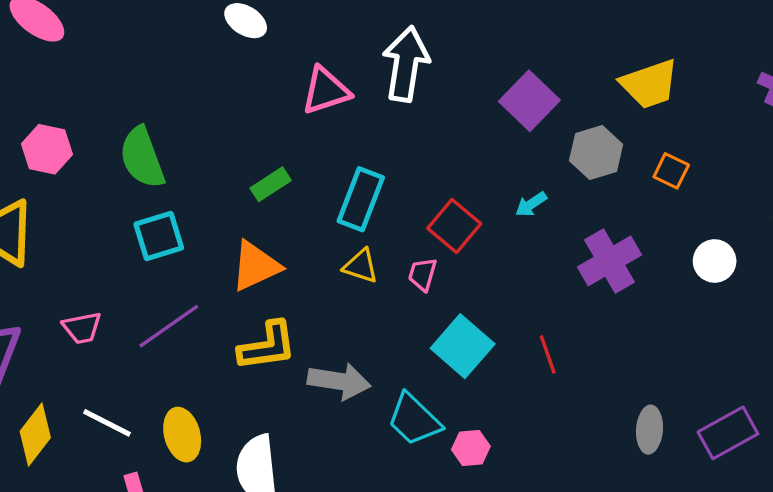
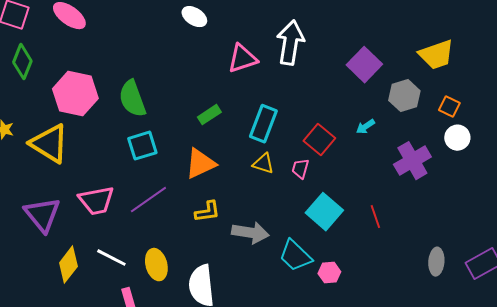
pink hexagon: (47, 149) -> (75, 94), size x1.5
white circle: (715, 261) -> (457, 138), moved
pink trapezoid: (82, 328) -> (96, 201), size x1.5
yellow L-shape: (267, 346) -> (207, 212), size x0.7

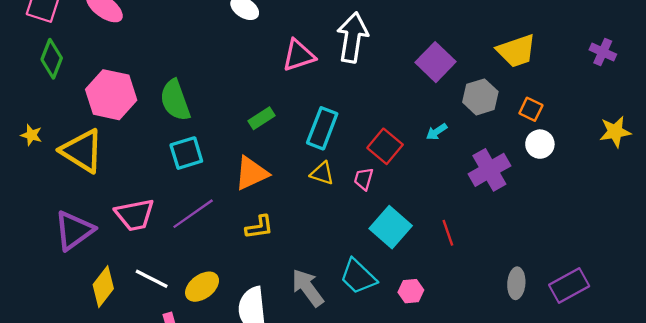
purple triangle: (42, 215) -> (74, 230), turned 33
gray arrow: (250, 233) -> (308, 288), moved, turned -135
yellow ellipse: (156, 265) -> (202, 287), turned 68
pink hexagon: (329, 273) -> (411, 291), moved

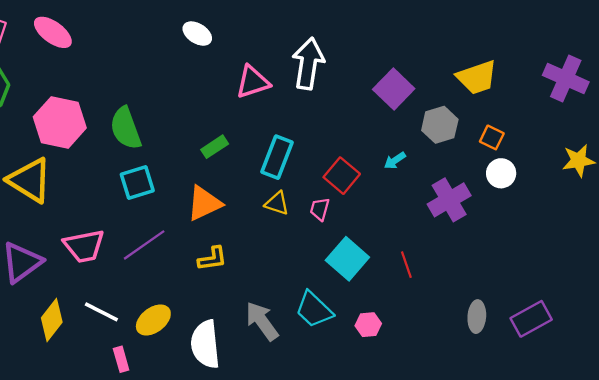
purple cross: (603, 52) -> (566, 79), size x1.6

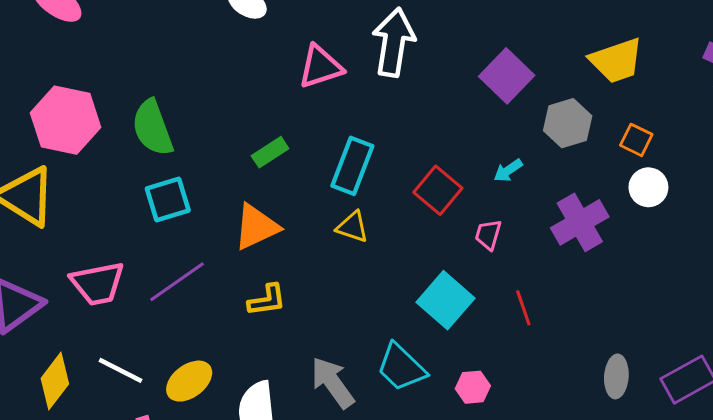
pink trapezoid: (320, 209) -> (488, 235), moved

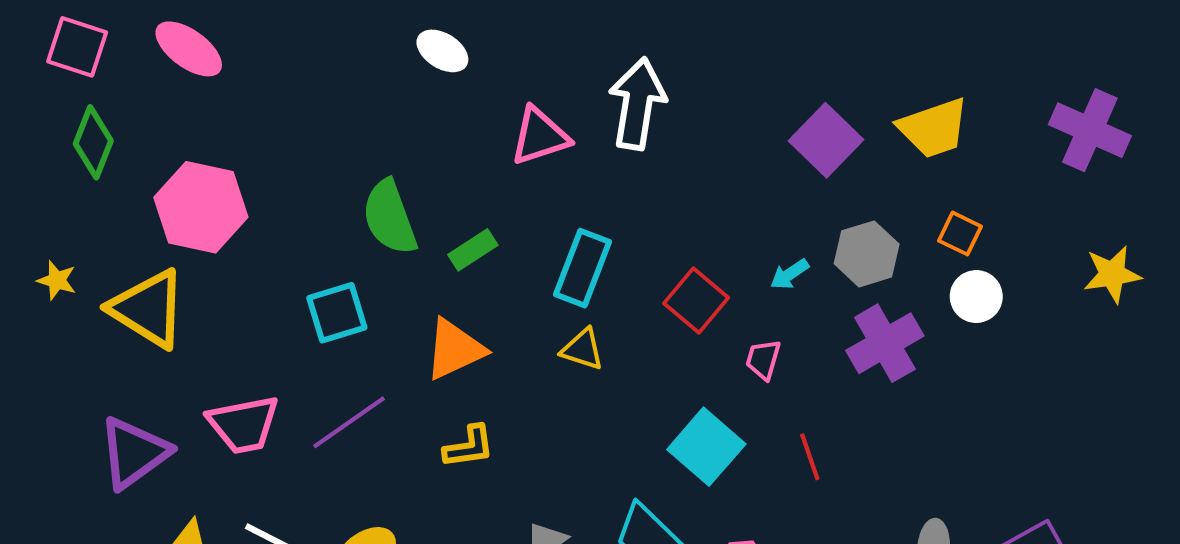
purple square: (507, 76) -> (826, 140), moved
gray hexagon: (568, 123) -> (867, 254), moved
green semicircle: (153, 128) -> (390, 217), moved

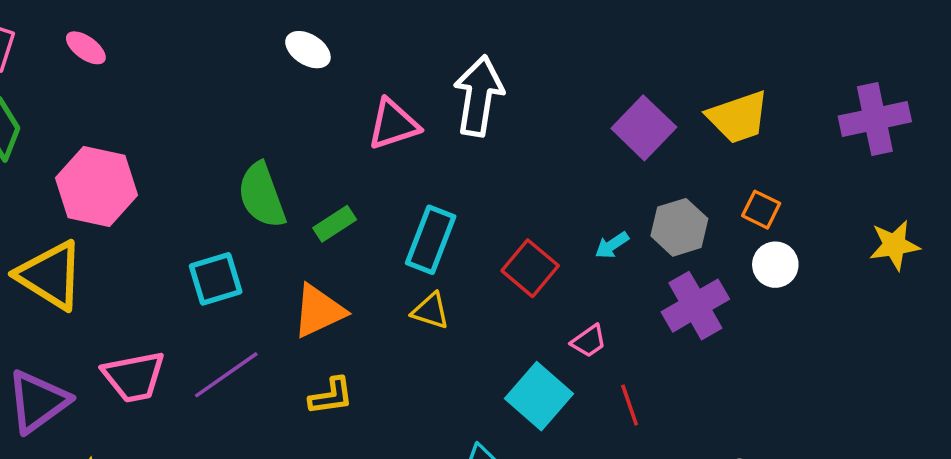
pink ellipse: (189, 49) -> (86, 48), size x0.7
purple cross: (1090, 130) -> (875, 119), turned -36
pink trapezoid: (763, 359) -> (589, 341), moved, turned -141

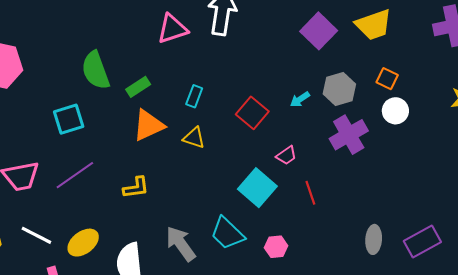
cyan rectangle: (431, 240) -> (194, 96), size x0.6
orange triangle: (319, 311) -> (148, 125), moved

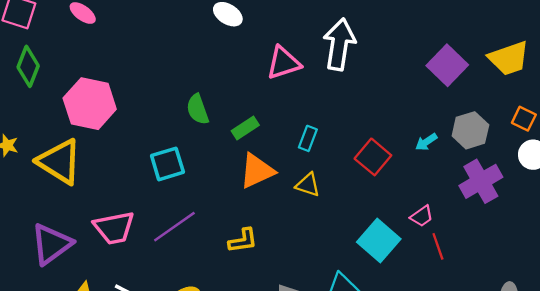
green semicircle: (96, 70) -> (198, 109), size x0.7
pink trapezoid: (286, 155) -> (422, 216), moved

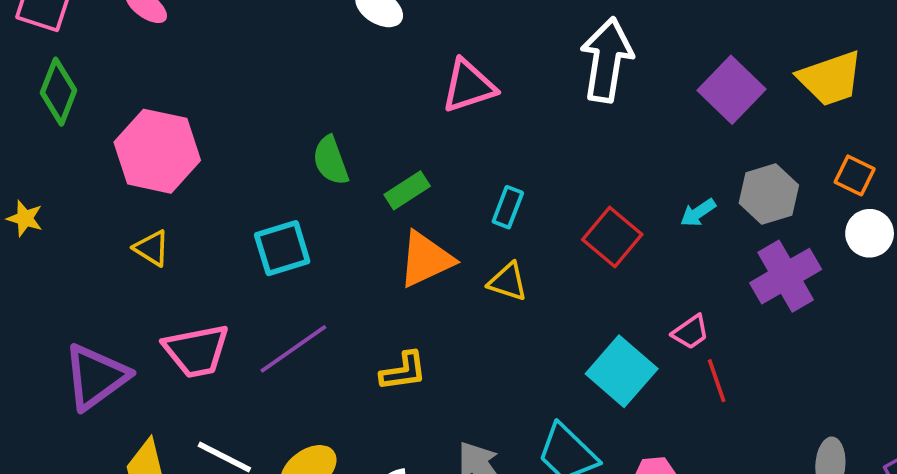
white arrow: (339, 44) -> (607, 60), moved
yellow triangle: (59, 162) -> (152, 248), moved, size x0.5

